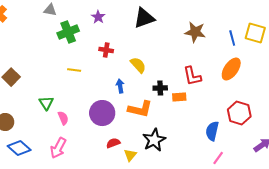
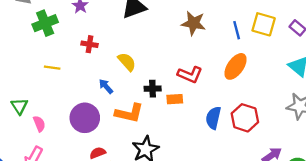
red L-shape: (192, 76) -> (190, 75), turned -55
blue arrow: (120, 86) -> (106, 86), turned -32
blue semicircle: (212, 131) -> (213, 118), moved

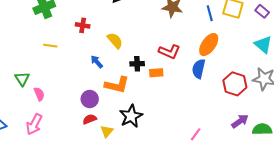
purple circle: (85, 118) -> (90, 99), moved, size x0.7
blue semicircle: (213, 118) -> (199, 69), moved
red hexagon: (245, 118) -> (235, 84), moved

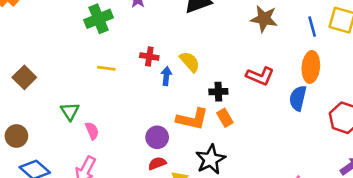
red cross: (83, 25) -> (149, 57), moved
orange ellipse: (209, 45) -> (311, 67), turned -30
blue arrow: (97, 62) -> (166, 76), moved, turned 48
orange rectangle: (156, 73) -> (225, 118), moved, turned 64

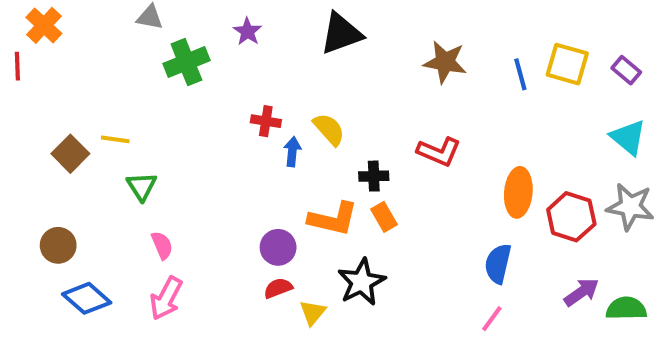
orange ellipse: (311, 67) -> (518, 192), moved
yellow line: (106, 68) -> (115, 139), moved
blue semicircle: (298, 98) -> (498, 264), moved
green triangle: (70, 111) -> (142, 186), moved
pink semicircle: (92, 131) -> (162, 245), moved

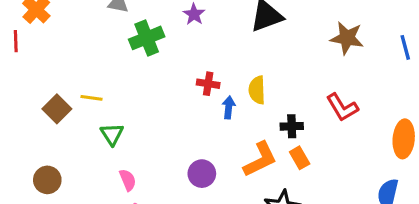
yellow semicircle: (329, 129) -> (257, 90), turned -140
red L-shape: (439, 152) -> (342, 107), turned 36
orange L-shape: (333, 219) -> (260, 159), turned -39
purple circle: (278, 247) -> (202, 174), moved

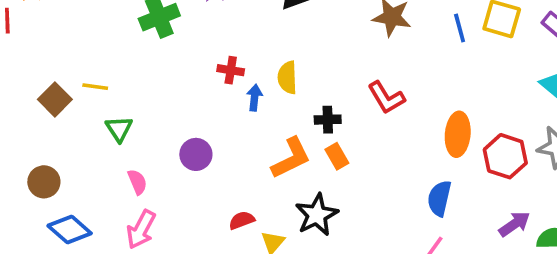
purple circle: (202, 174) -> (196, 154), moved

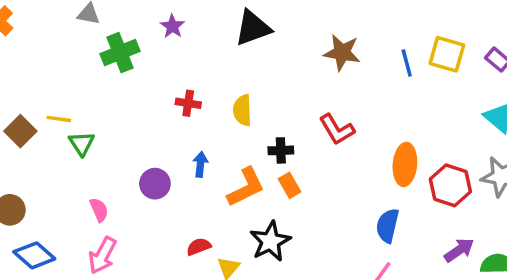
blue arrow: (254, 98) -> (200, 164), moved
green triangle: (119, 129) -> (82, 143), moved

